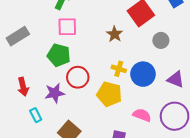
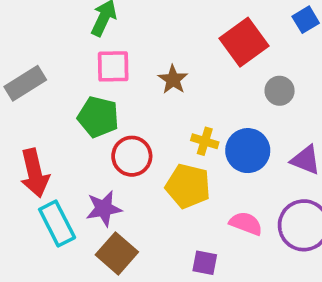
brown star: (115, 34) -> (173, 80), moved
red arrow: (23, 87) -> (35, 173), size x1.4
purple star: (55, 93) -> (104, 209), moved
cyan rectangle: (36, 115) -> (57, 223), size x1.6

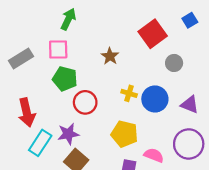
pink square: (113, 66) -> (58, 49), moved
yellow pentagon: (188, 186) -> (125, 134), moved
cyan rectangle: (57, 223) -> (40, 143), turned 60
pink semicircle: (246, 223) -> (154, 155), moved

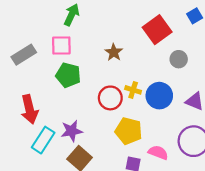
red circle: (85, 102) -> (110, 98), moved

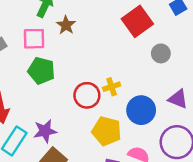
brown star: (114, 52) -> (66, 25), moved
yellow cross: (133, 90) -> (112, 87), turned -35
blue circle: (159, 96) -> (141, 110), moved

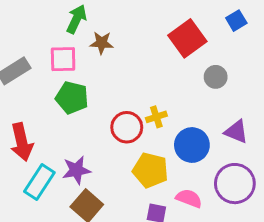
brown star: (66, 25) -> (102, 43), turned -30

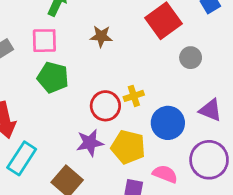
brown star: (102, 43) -> (101, 36), moved
purple star: (76, 170) -> (90, 143), moved

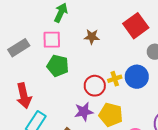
blue circle: (168, 123) -> (137, 77), moved

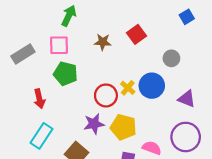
red square: (136, 26) -> (136, 34), moved, size x0.7
yellow cross: (115, 79) -> (128, 88), turned -32
red arrow: (24, 96) -> (39, 99), moved, size x0.7

